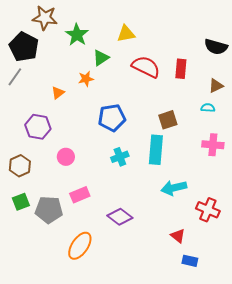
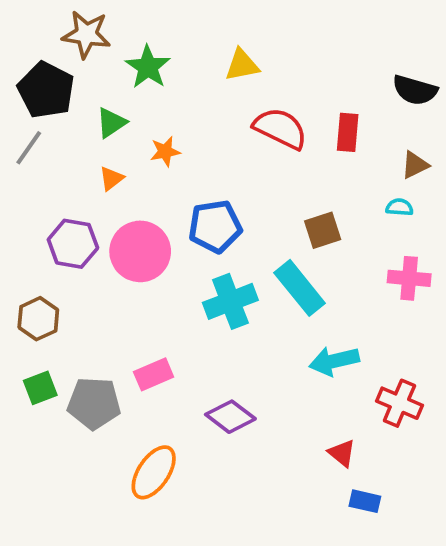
green triangle: (101, 58) -> (111, 123), moved
cyan rectangle: (156, 150) -> (300, 288), turned -44
pink circle: (66, 157) -> (140, 251), moved, size x1.8
cyan cross: (120, 157) -> (230, 301), size x1.5

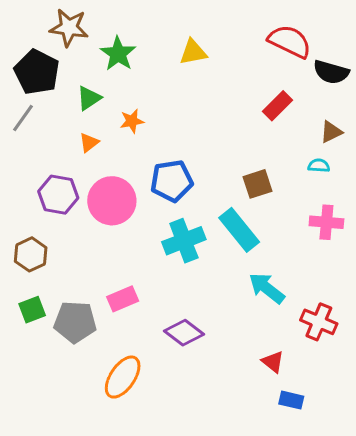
red semicircle: (280, 128) -> (290, 41), moved
red rectangle: (348, 132) -> (277, 106), turned 40
cyan arrow: (334, 361) -> (267, 288), turned 51

